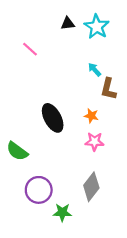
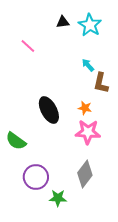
pink star: (95, 142) -> (88, 132), size x1.4

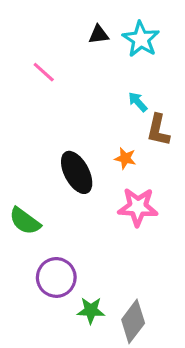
orange star: (85, 108) -> (125, 158), moved
gray diamond: (85, 174) -> (133, 321), moved

